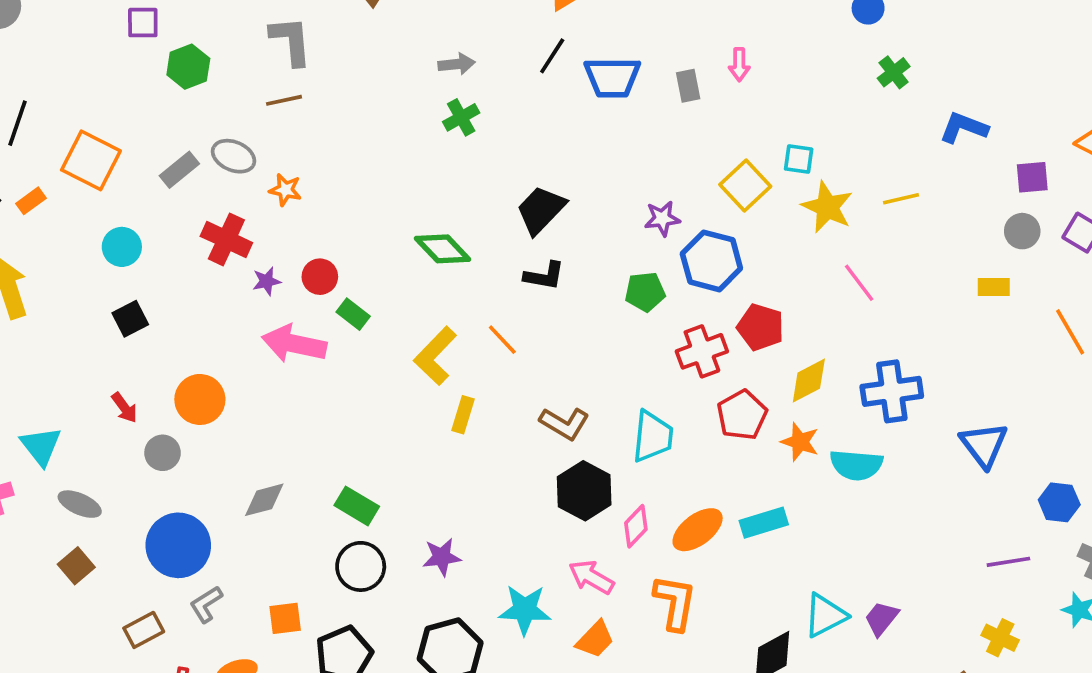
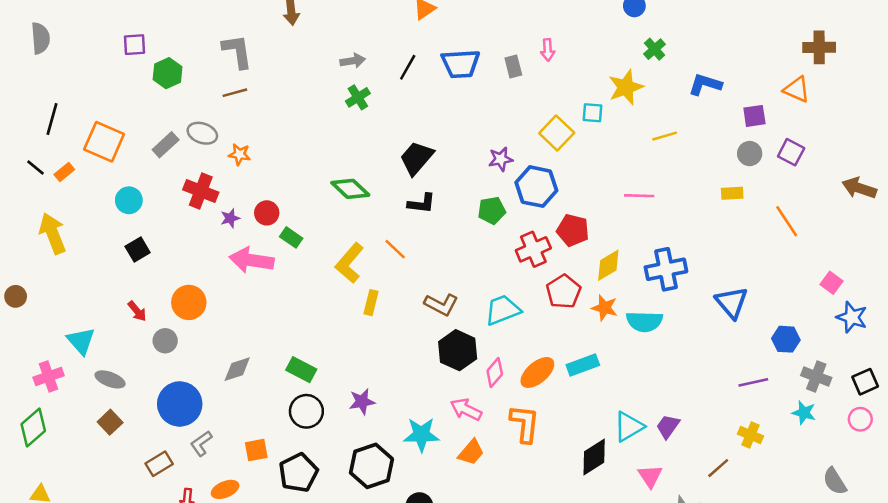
black line: (552, 56) -> (408, 67), moved
yellow star: (827, 207) -> (626, 87), moved, turned 30
pink line: (859, 283) -> (639, 196), turned -48
cyan trapezoid: (653, 436) -> (503, 310), turned -114

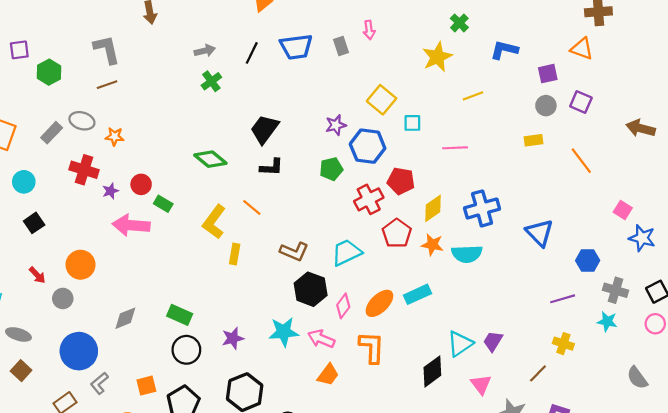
cyan square: (592, 113) -> (412, 123), moved
cyan star: (421, 435) -> (284, 332), moved

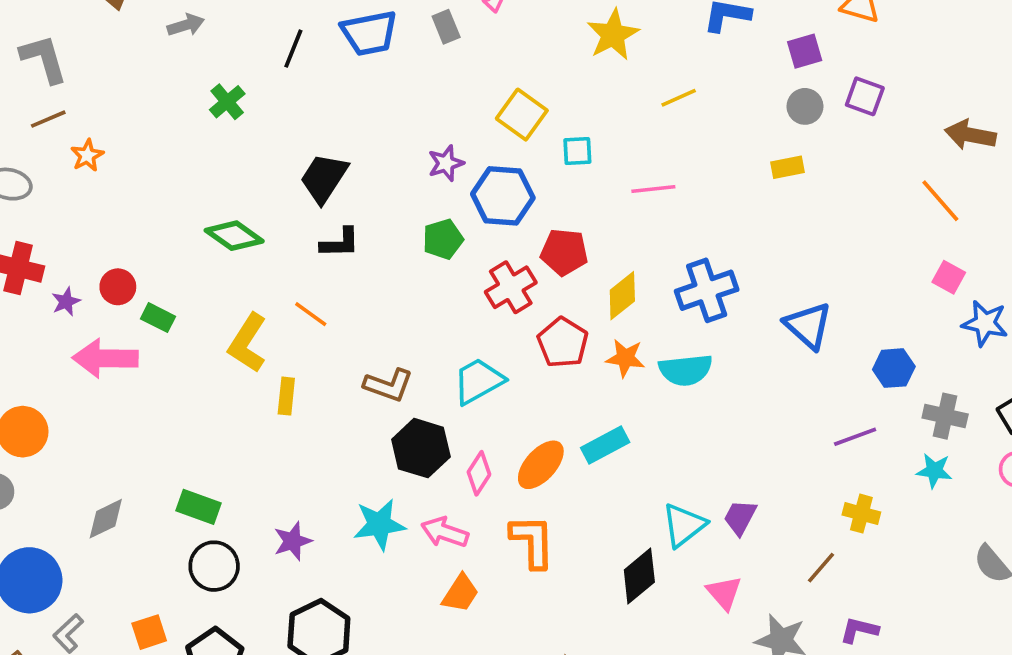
gray arrow: (205, 51) -> (186, 25), moved
orange star: (115, 136) -> (87, 155), moved, turned -30
orange line: (581, 161) -> (940, 201), moved

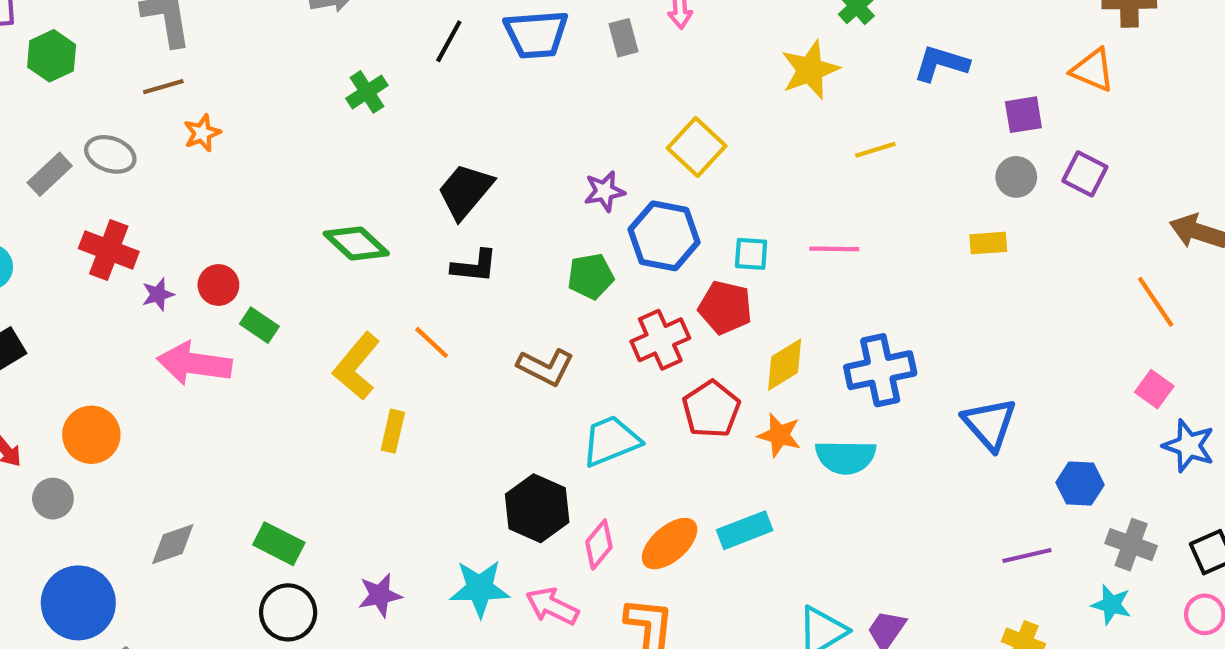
cyan square: (577, 151) -> (751, 254), moved
brown L-shape: (388, 385) -> (546, 367), moved

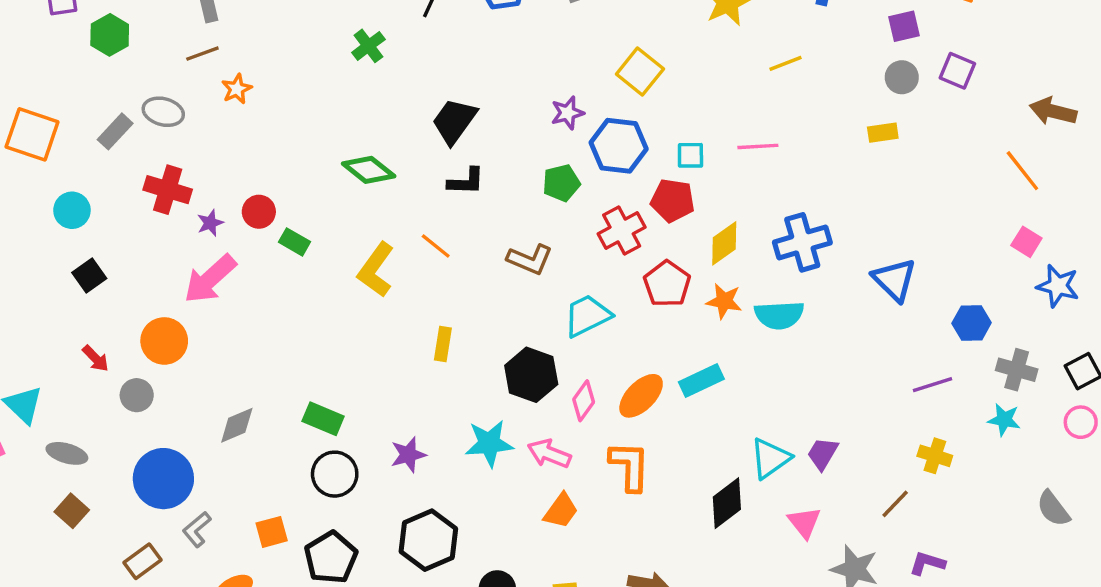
pink arrow: (194, 364) -> (210, 279), moved, turned -46
yellow rectangle: (393, 431) -> (443, 344), moved

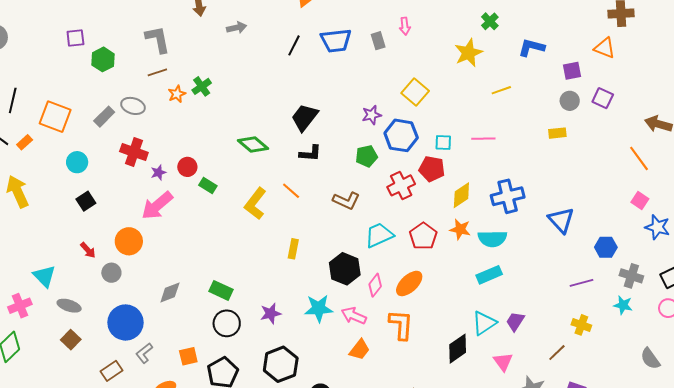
green cross: (368, 46) -> (202, 86), moved
red pentagon: (667, 284) -> (423, 236), moved
cyan rectangle: (701, 381) -> (489, 275), moved

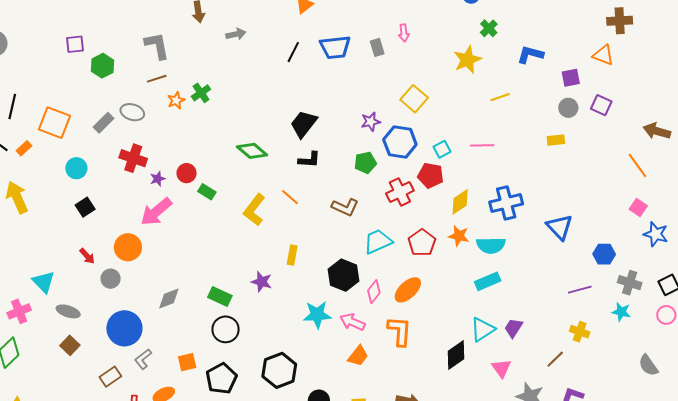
cyan square: (443, 143) -> (442, 149), turned -30
purple star: (271, 313) -> (262, 282), moved, turned 30

